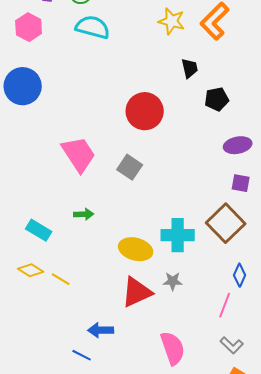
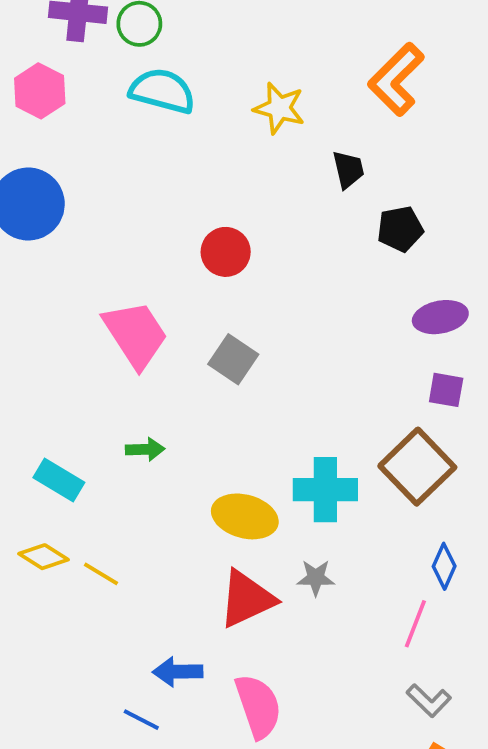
yellow star: (172, 21) -> (279, 108), moved
red circle: (145, 111) -> (226, 252), moved, size x0.7
pink semicircle: (173, 348) -> (258, 706), moved

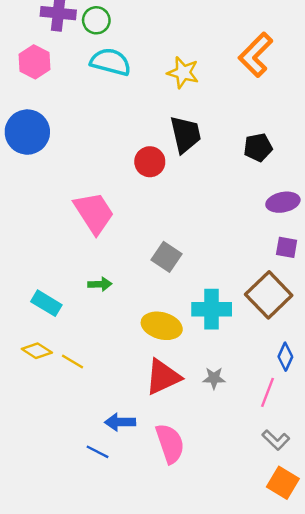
black trapezoid: (348, 169) -> (185, 134), moved, size x1.6
gray square: (233, 359) -> (166, 257), moved
gray star: (316, 578) -> (214, 378), moved

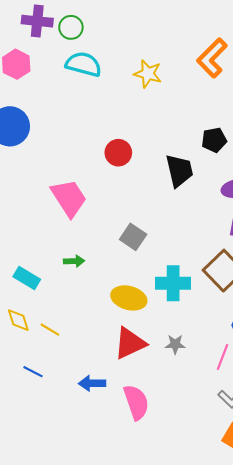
black trapezoid: (185, 134) -> (179, 171), moved
yellow diamond: (37, 351) -> (18, 320), turned 40
blue line: (97, 452) -> (33, 372), moved

